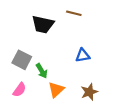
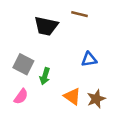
green arrow: (42, 71) -> (45, 76), turned 48
orange triangle: (56, 90) -> (72, 96), moved, turned -42

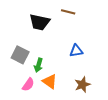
pink semicircle: (21, 96) -> (28, 85), moved
orange triangle: (72, 96) -> (50, 81), moved

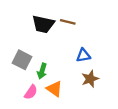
brown line: (68, 12) -> (68, 22), moved
brown star: (82, 85) -> (90, 79), moved

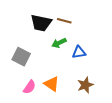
green arrow: (42, 71) -> (59, 43), moved, turned 48
brown star: (90, 79) -> (85, 85), moved

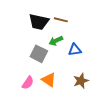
gray square: (21, 57) -> (39, 54), moved

